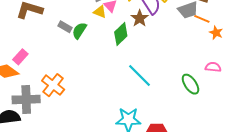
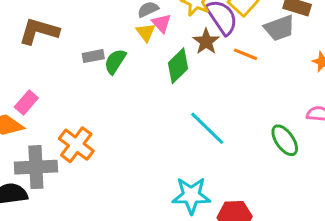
yellow triangle: (100, 12) -> (146, 32), turned 32
orange line: (202, 19) -> (245, 54), moved
gray rectangle: (65, 27) -> (93, 56), turned -40

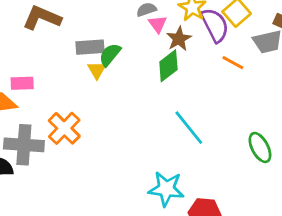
yellow triangle: (146, 32) -> (97, 70), moved
brown star: (206, 42) -> (179, 39), moved
gray rectangle: (93, 56) -> (90, 47), size x1.4
pink rectangle: (26, 102) -> (22, 83), turned 40

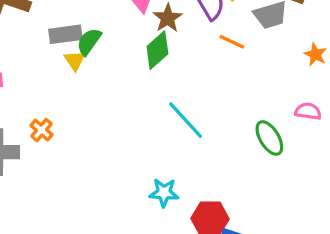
orange cross: (64, 128) -> (42, 130), size x0.6
cyan star: (166, 189) -> (164, 193), size x0.7

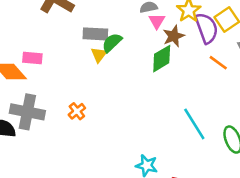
cyan line: (186, 120) -> (194, 124), moved
orange cross: (42, 130) -> (77, 111), moved

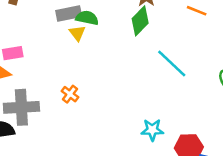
green semicircle: (112, 43) -> (87, 18), turned 70
cyan line: (194, 124) -> (172, 64), moved

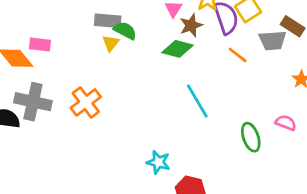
green diamond: (140, 21) -> (178, 49), turned 44
orange cross: (70, 94) -> (86, 102), size x1.6

